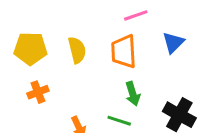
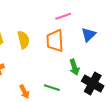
green arrow: (133, 94) -> (74, 67), moved

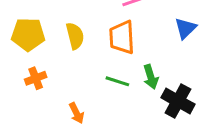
blue triangle: (89, 35) -> (186, 28), moved
green line: (52, 88) -> (117, 81), moved

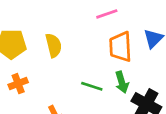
orange trapezoid: (122, 37) -> (120, 47), moved

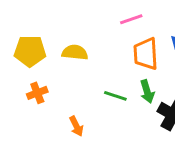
yellow semicircle: (54, 45) -> (75, 52), turned -70

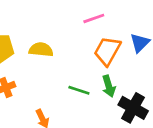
orange trapezoid: (146, 54) -> (107, 51), turned 32

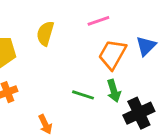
yellow semicircle: (41, 50) -> (45, 33), moved, turned -80
black cross: (133, 108) -> (139, 113), turned 36

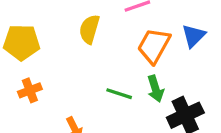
yellow semicircle: (45, 33) -> (89, 29), moved

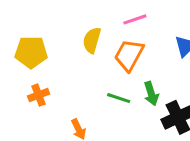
orange trapezoid: (154, 46) -> (129, 55), moved

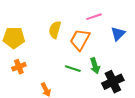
pink line: (135, 19) -> (94, 17), moved

